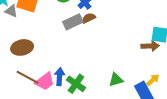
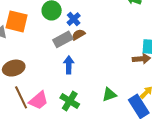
brown line: (28, 77) -> (21, 97), turned 40
blue arrow: (60, 77) -> (69, 65), moved

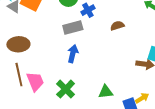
brown semicircle: (78, 35) -> (117, 26), moved
pink trapezoid: (38, 100) -> (35, 81), turned -85

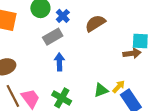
brown semicircle: (117, 26) -> (95, 23), size x1.5
yellow arrow: (142, 98) -> (119, 87), moved

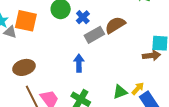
gray rectangle: (53, 37) -> (94, 35), moved

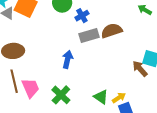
brown arrow: (152, 55) -> (140, 69), turned -138
green triangle: (120, 92) -> (101, 97), turned 42

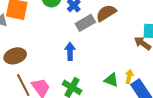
yellow arrow: (119, 98) -> (129, 76), turned -32

